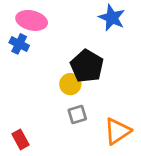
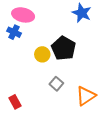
yellow circle: (70, 84) -> (42, 54), moved
gray square: (77, 115) -> (56, 84), turned -32

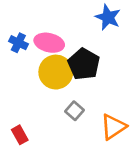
pink ellipse: (23, 15) -> (49, 43), moved
yellow circle: (42, 54) -> (56, 72), size x1.6

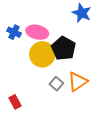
orange triangle: (113, 127) -> (78, 82), moved

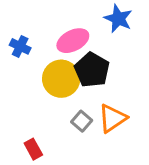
pink ellipse: (37, 32) -> (73, 41), moved, turned -40
red rectangle: (15, 102) -> (33, 149), moved

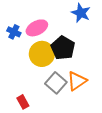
pink ellipse: (73, 41) -> (37, 28), moved
gray square: (82, 121) -> (56, 83), size x1.5

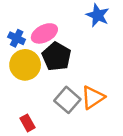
black pentagon: (63, 48) -> (57, 56), moved
yellow circle: (42, 54) -> (25, 65), moved

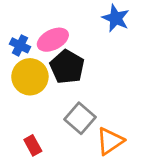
orange triangle: (93, 98) -> (110, 141), moved

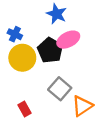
blue star: (116, 18) -> (57, 14), moved
pink ellipse: (53, 40) -> (68, 40), moved

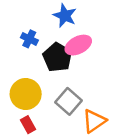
blue cross: (15, 34) -> (29, 39), moved
yellow circle: (22, 58) -> (26, 94), moved

